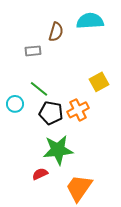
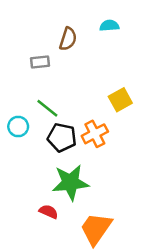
cyan semicircle: (90, 21) -> (109, 26), size x0.6
red semicircle: (40, 174) -> (49, 212), turned 49

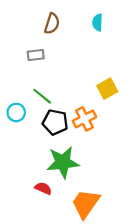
cyan semicircle: (109, 26) -> (97, 22), turned -84
brown semicircle: (68, 39) -> (52, 24), moved

